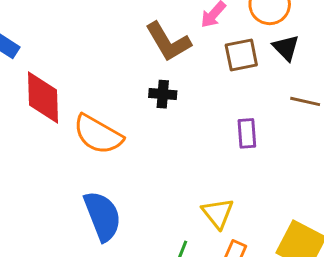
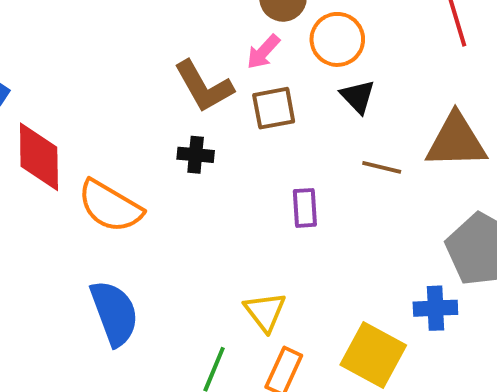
brown square: (241, 55) -> (274, 108), moved

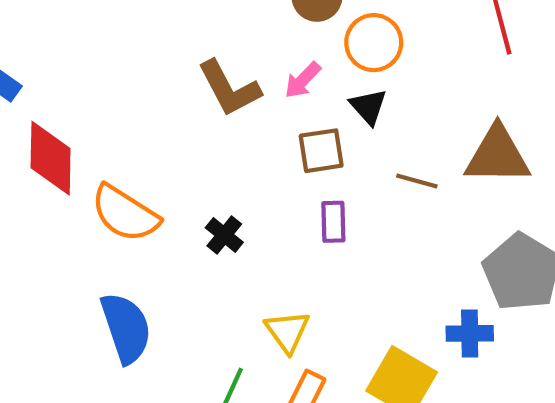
pink arrow: (263, 52) -> (303, 80), moved
black triangle: (358, 97) -> (368, 107), moved
brown square: (274, 108) -> (321, 151), moved
black cross: (196, 155) -> (224, 235), moved, turned 32

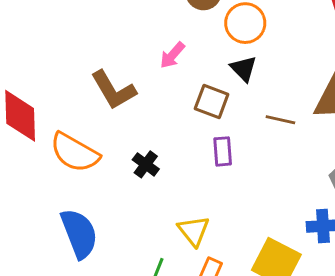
pink arrow: (303, 80) -> (172, 55), moved
brown L-shape: (229, 88) -> (113, 90), moved
brown square: (321, 151) -> (212, 101), turned 32

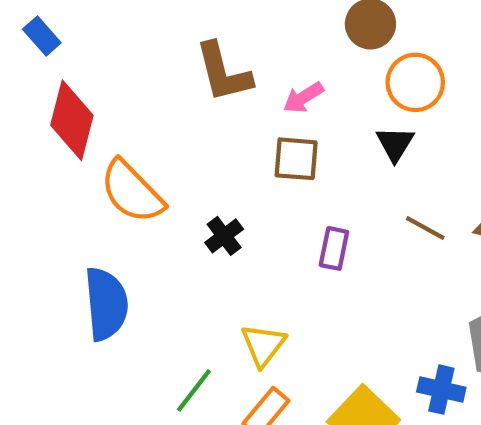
brown L-shape: (113, 90) -> (223, 72), moved
brown square: (212, 101) -> (296, 159), moved, turned -32

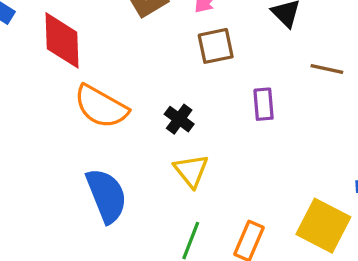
red diamond: (72, 120) -> (62, 40), moved
yellow triangle: (263, 345) -> (191, 171), moved

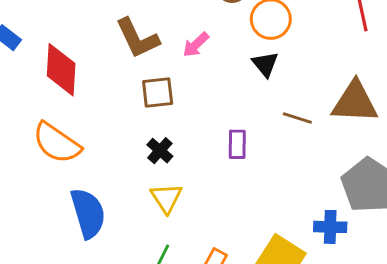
brown square: (216, 46) -> (158, 92), moved
orange semicircle: (101, 107) -> (57, 143), moved

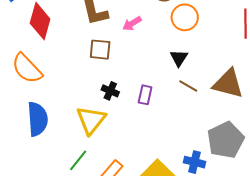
black triangle: (265, 64) -> (179, 58), moved
black cross: (160, 151) -> (110, 91), moved, turned -30
yellow triangle: (166, 198) -> (91, 120), size x1.4

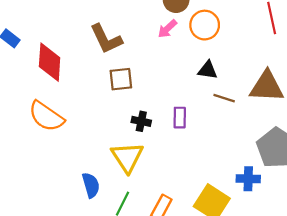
pink arrow: (132, 24) -> (167, 29), moved
black triangle: (179, 58) -> (208, 70), turned -42
blue semicircle: (37, 119) -> (91, 185), moved, size x0.7

